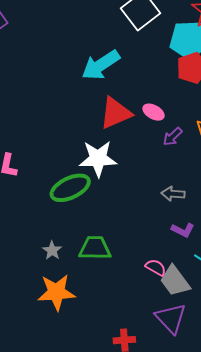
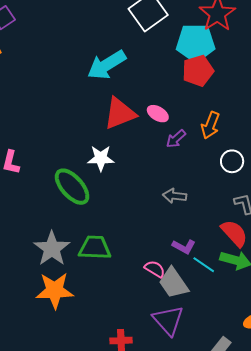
white star: (98, 159) -> (101, 158), size x0.7
green ellipse: (70, 188) -> (72, 187), turned 72
purple L-shape: (183, 230) -> (184, 247), moved
gray star: (52, 250) -> (52, 249), size x1.8

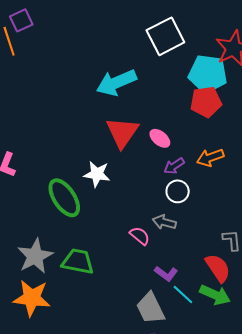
red triangle: (120, 113) -> (122, 132), turned -42
orange arrow: (210, 125) -> (210, 158), turned 40
white circle: (232, 161) -> (178, 191), moved
pink semicircle: (155, 269) -> (140, 236), moved

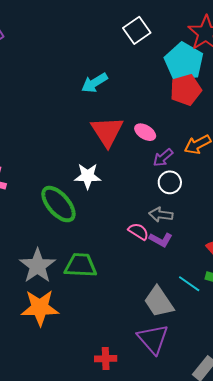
white square: (165, 36) -> (137, 30), size x0.7
cyan pentagon: (208, 74) -> (184, 62), turned 30
cyan arrow: (116, 83) -> (94, 83), size x0.7
purple L-shape: (166, 274) -> (161, 240), moved

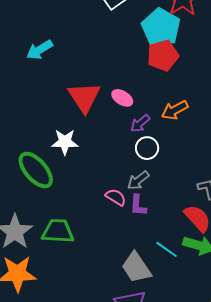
cyan arrow: (94, 83) -> (40, 50), moved
gray arrow: (161, 215) -> (138, 180), turned -45
purple L-shape: (161, 240) -> (138, 205), turned 65

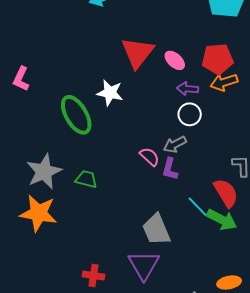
red pentagon: (163, 55) -> (217, 59), moved
purple arrow: (140, 123) -> (188, 89), turned 35
green trapezoid: (58, 231) -> (86, 179), size x0.7
cyan line: (167, 249) -> (197, 207), moved

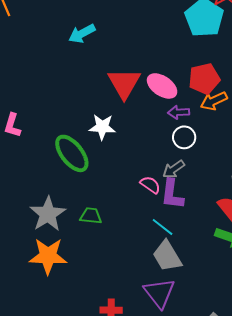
pink ellipse: (175, 60) -> (162, 86), size x1.4
purple L-shape: (170, 169) -> (172, 194), size x1.4
cyan line: (197, 207) -> (163, 227), moved

